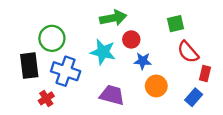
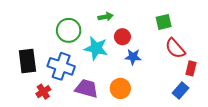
green arrow: (113, 18) -> (106, 17), size x0.6
green circle: (52, 38) -> (69, 30), moved
orange circle: (156, 86) -> (120, 88), moved
purple trapezoid: (112, 95) -> (87, 88), moved

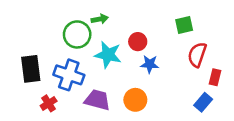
green arrow: (106, 17) -> (100, 19), moved
red semicircle: (175, 48) -> (197, 55), turned 60

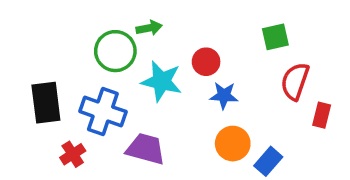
orange circle: (135, 100) -> (233, 144), moved
blue rectangle: (203, 102) -> (268, 161), moved

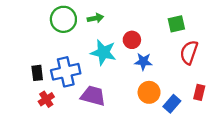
green circle: (115, 51) -> (63, 19), moved
black rectangle: (46, 103) -> (37, 73), moved, size x0.6
blue cross: (103, 112) -> (66, 72), turned -32
red rectangle: (322, 115) -> (199, 92), moved

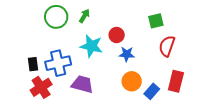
green arrow: (95, 18) -> (84, 16), turned -48
red rectangle: (199, 92) -> (176, 81), size x1.5
red cross: (46, 99) -> (41, 87), size x1.5

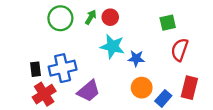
red circle: (117, 35) -> (110, 17), moved
cyan star: (91, 46) -> (112, 46), moved
purple trapezoid: (82, 84) -> (89, 91), turned 125

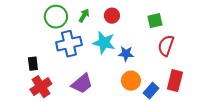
red circle: (110, 17) -> (112, 16), moved
blue cross: (63, 68) -> (69, 44), moved

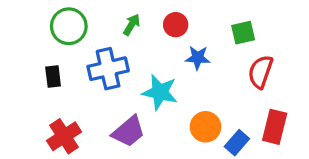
green circle: (56, 17) -> (69, 26), moved
cyan star: (104, 43) -> (160, 92), moved
blue star: (126, 54) -> (198, 58), moved
black rectangle: (33, 64) -> (53, 77), moved

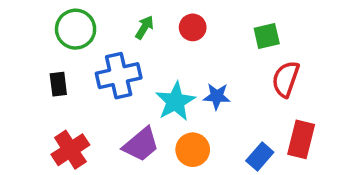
blue star: (198, 58) -> (217, 96), moved
cyan star: (160, 92) -> (175, 101), turned 30
orange circle: (205, 127) -> (193, 150), moved

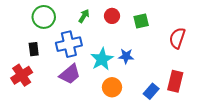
green square: (267, 36) -> (141, 21), moved
red semicircle: (286, 79) -> (177, 38), moved
purple trapezoid: (141, 145) -> (70, 74), moved
red cross: (70, 150) -> (22, 75), moved

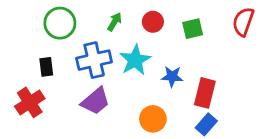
red semicircle: (177, 38) -> (243, 22), moved
cyan star: (102, 59) -> (135, 60), moved
red rectangle: (175, 81) -> (205, 93), moved

